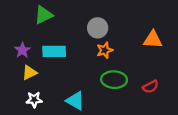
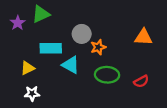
gray circle: (98, 28) -> (82, 34), moved
purple star: (22, 50) -> (18, 23), moved
cyan triangle: (75, 101) -> (71, 65), moved

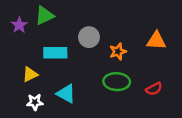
orange star: (98, 47) -> (118, 52), moved
cyan triangle: (71, 65) -> (66, 94), moved

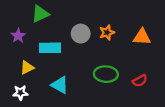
purple star: (19, 25) -> (18, 36), moved
orange star: (118, 52) -> (107, 32), moved
white star: (35, 102) -> (20, 93), moved

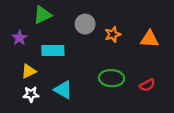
gray circle: (81, 34) -> (85, 24), moved
white star: (20, 93) -> (31, 94), moved

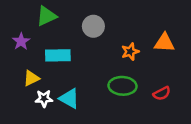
orange star: (113, 34) -> (130, 52), moved
white star: (31, 94) -> (44, 99), moved

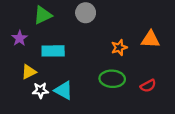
gray circle: (93, 26) -> (86, 13), moved

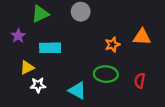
red semicircle: (148, 86) -> (140, 81), turned 128
cyan triangle: (64, 90) -> (77, 90), moved

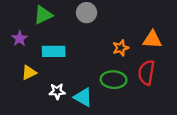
red semicircle: (140, 81) -> (146, 73), moved, size x1.5
white star: (38, 85) -> (57, 91), moved

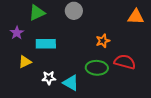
orange triangle: (152, 40) -> (136, 17), moved
red semicircle: (146, 73) -> (125, 62), turned 95

